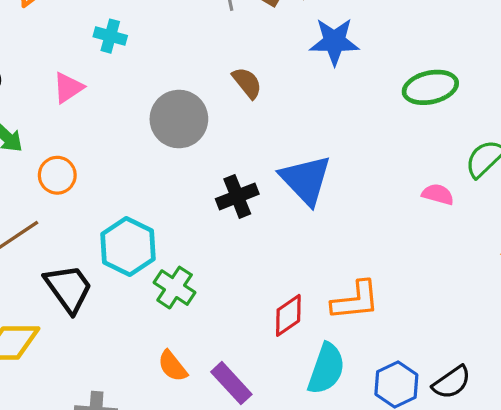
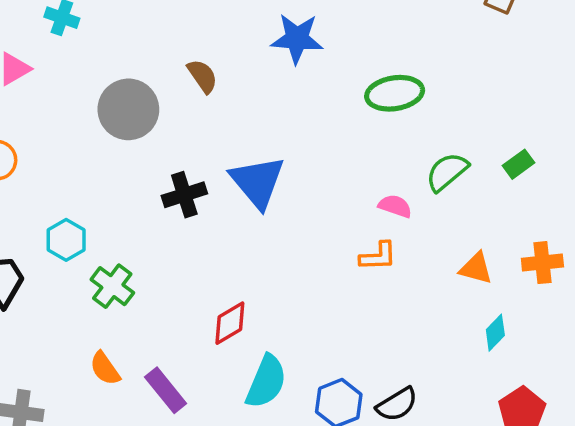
cyan hexagon: (128, 246) -> (66, 240), size x0.7
orange L-shape: (355, 301) -> (378, 256), moved, size x0.7

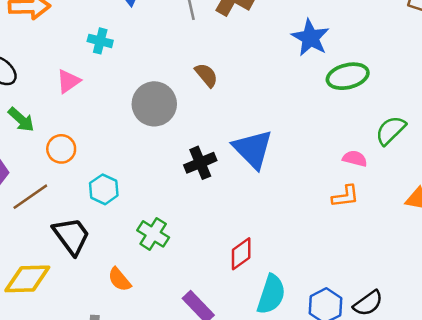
blue star: (297, 39) -> (310, 38), moved, turned 30
cyan hexagon: (66, 240) -> (104, 189), moved
orange semicircle: (105, 368) -> (119, 279), moved

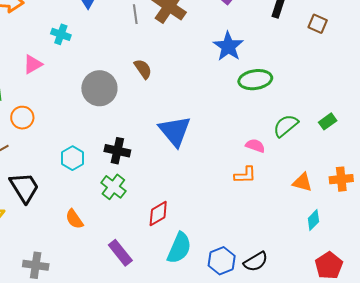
black cross: (200, 163) -> (117, 151), moved, turned 30
cyan hexagon: (104, 189) -> (73, 158), moved
green cross: (153, 234) -> (113, 187), moved
orange semicircle: (119, 279) -> (74, 219), moved

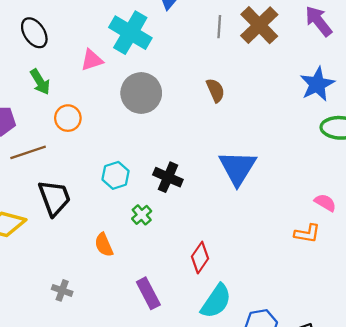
cyan cross: (61, 34) -> (130, 33), size x1.8
gray circle: (99, 88) -> (141, 93), moved
green cross: (113, 187) -> (142, 215), moved, size x0.7
red diamond: (158, 214) -> (200, 258), turned -36
gray cross: (36, 265) -> (62, 290), moved, size x0.7

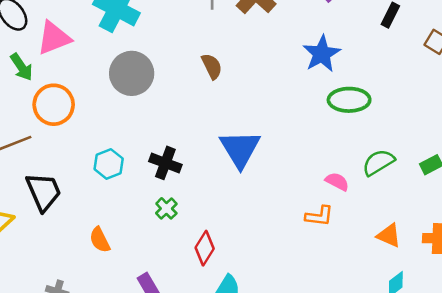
pink triangle: (92, 60) -> (54, 38), moved, size x1.4
orange circle: (68, 118) -> (54, 105), size x1.4
green cross: (142, 215) -> (166, 208), moved

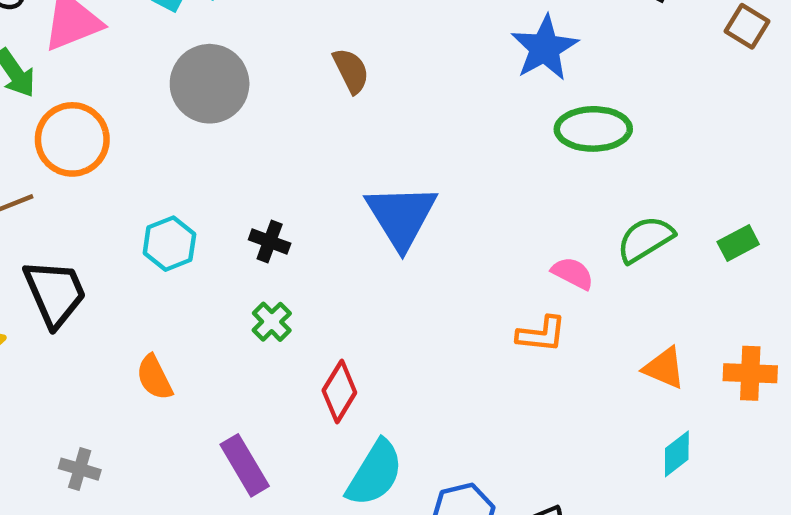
black cross: (165, 163) -> (270, 242), size x0.7

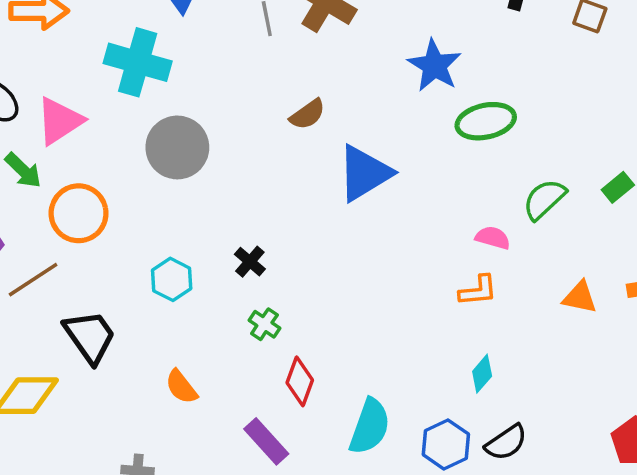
brown semicircle: (351, 71) -> (308, 114), moved, turned 93
blue triangle: (401, 216) -> (364, 173), moved, turned 42
black cross: (270, 242) -> (250, 262), turned 32
red diamond: (339, 392) -> (300, 381), moved
cyan diamond: (677, 454) -> (482, 374), moved

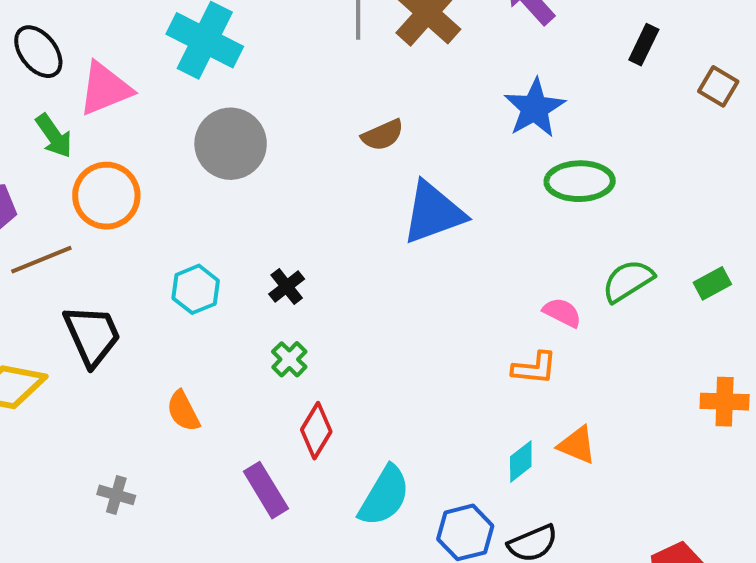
orange triangle: (580, 297) -> (577, 445), moved

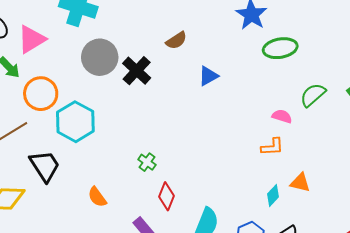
blue triangle: (433, 213) -> (208, 76), size x0.6
black cross: (287, 286) -> (137, 71), moved, size x1.6
cyan hexagon: (196, 289) -> (75, 122), moved, size x1.6

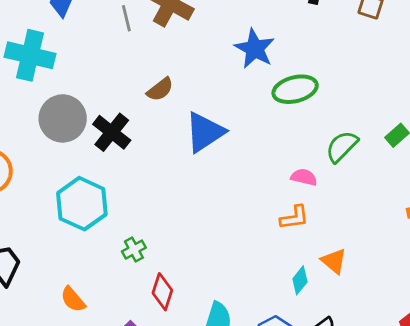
blue triangle: (208, 76) -> (205, 132), size x1.6
cyan hexagon: (75, 122) -> (82, 204), moved
green cross: (147, 162) -> (134, 250), turned 30
orange triangle: (300, 183) -> (334, 261), turned 30

